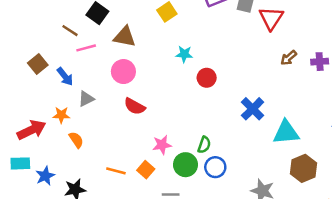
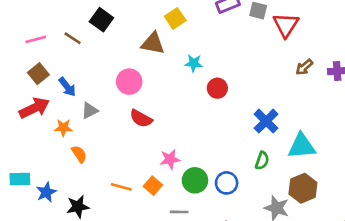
brown triangle: (125, 37) -> (153, 43), moved
pink line: (86, 48) -> (36, 39), moved
red arrow: (32, 130) -> (34, 108), moved
green semicircle: (204, 145) -> (262, 161), moved
brown hexagon: (303, 168) -> (303, 188), moved

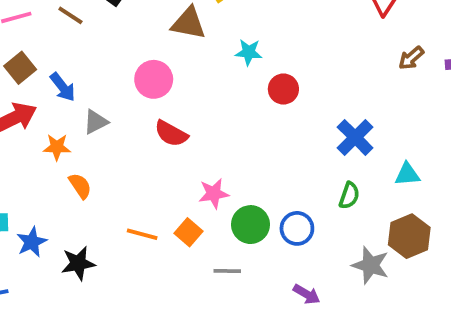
cyan triangle: (302, 146) -> (407, 174), size x0.6

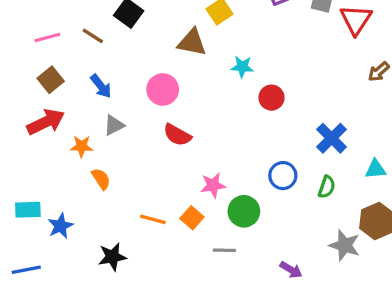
blue arrow: (63, 87) -> (101, 86), moved
blue circle: (297, 228) -> (283, 176), moved
black star: (78, 263) -> (112, 257), moved

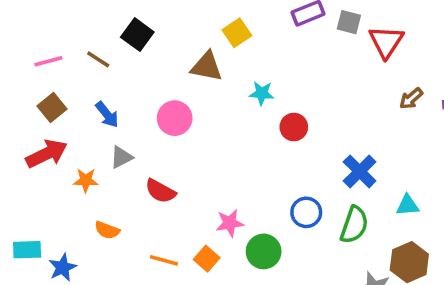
red semicircle: (177, 135) -> (160, 191), moved
orange semicircle: (101, 179) -> (107, 230), moved, turned 145
green semicircle: (327, 187) -> (354, 225), size x1.5

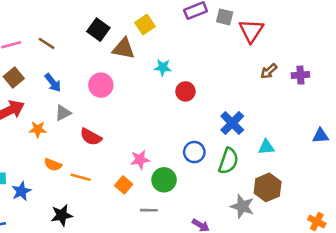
black square: (137, 35) -> (98, 30), moved
orange line: (164, 260) -> (81, 177), moved

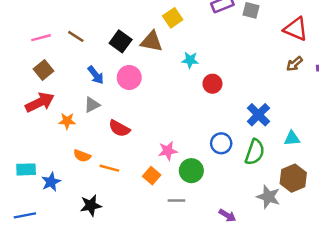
black square: (98, 30) -> (121, 41), moved
red triangle: (251, 31) -> (296, 29), moved, turned -40
blue arrow: (53, 83) -> (96, 75), moved

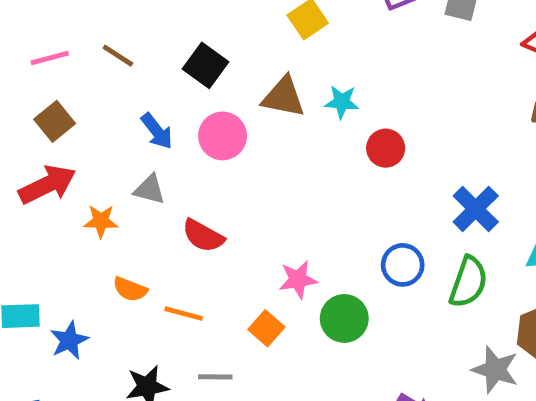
brown triangle: (152, 41) -> (283, 97), moved
gray triangle: (92, 105) -> (150, 189), turned 42
gray line: (176, 200) -> (215, 377), moved

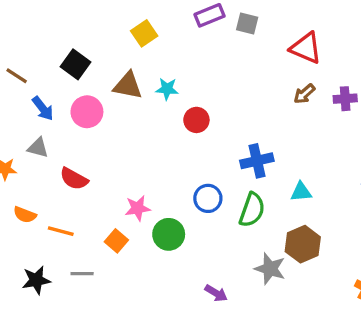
brown line: (118, 56) -> (17, 76), moved
blue cross: (476, 209) -> (257, 161), turned 32

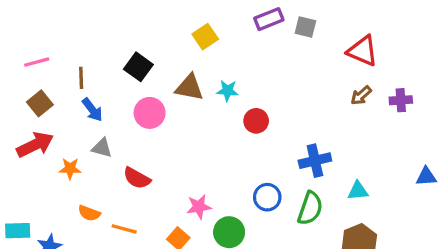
brown line: (17, 76) -> (81, 78), turned 55
blue arrow: (43, 109) -> (92, 110), moved

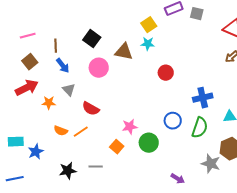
yellow square: (205, 37) -> (149, 25), moved
cyan star: (227, 91) -> (148, 44), moved
gray triangle: (102, 148) -> (69, 90), turned 32
orange line: (124, 229) -> (81, 132), moved, turned -49

